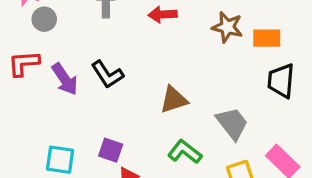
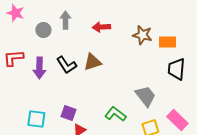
gray circle: (44, 19) -> (43, 30), moved
purple arrow: (65, 79) -> (39, 68), turned 35
brown triangle: (174, 100) -> (92, 62), moved

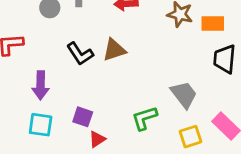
purple arrow: (39, 68) -> (41, 85), moved
green L-shape: (115, 114) -> (144, 118), turned -55

